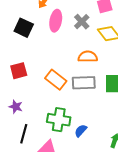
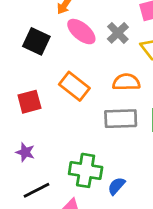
pink ellipse: (56, 21) -> (81, 32), turned -60
orange rectangle: (56, 80) -> (74, 86), moved
black line: (24, 134) -> (36, 190), turned 48

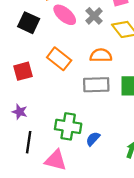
black line: (36, 190) -> (29, 142), turned -55

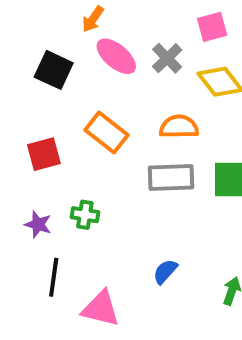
green cross: (68, 126) -> (85, 215), moved, size x0.6

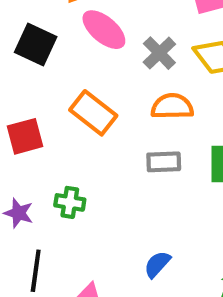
gray cross: (167, 58) -> (159, 53), moved
gray rectangle: (171, 178) -> (164, 162), size x0.7

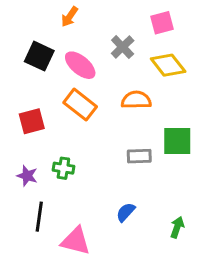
pink ellipse: (104, 30) -> (80, 65), moved
gray cross: (159, 53) -> (123, 47), moved
gray rectangle: (164, 162) -> (139, 156), moved

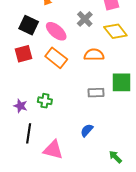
red square: (32, 121) -> (23, 54), moved
green arrow: (177, 227) -> (115, 157), moved, turned -64

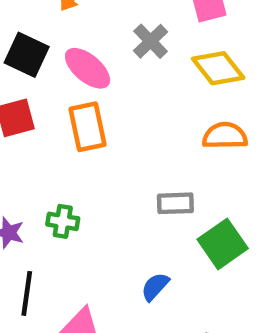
orange semicircle: (94, 55) -> (225, 136), moved
orange rectangle: (56, 58) -> (88, 127), turned 40
green square: (122, 82) -> (223, 244), moved, turned -35

